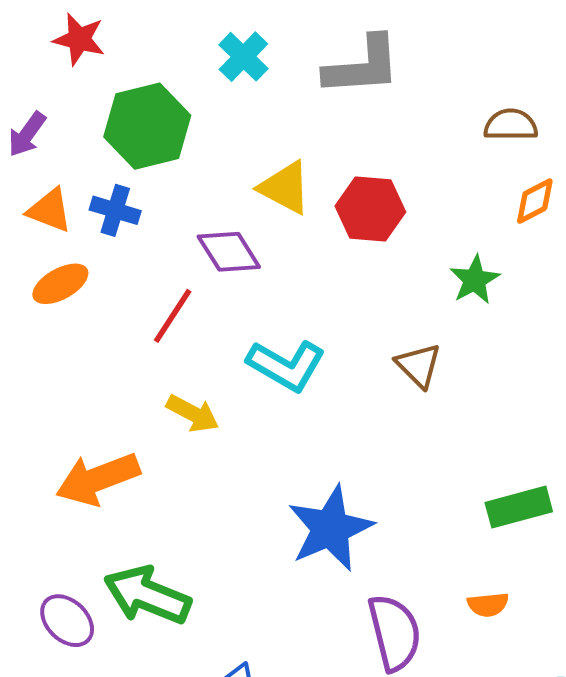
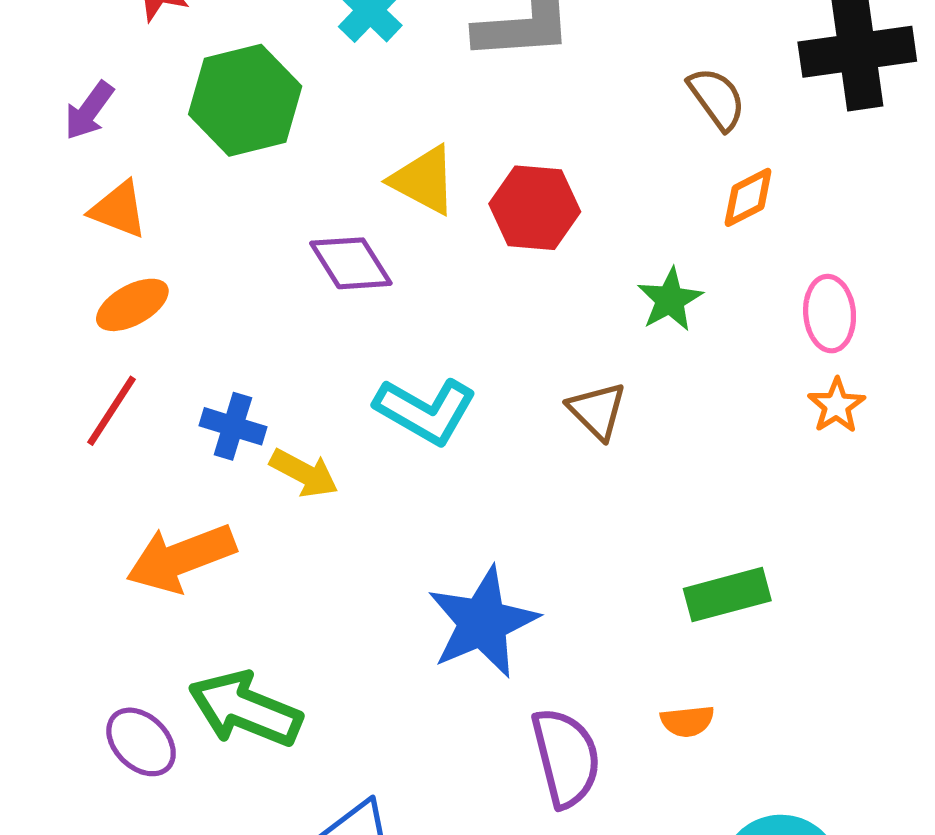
brown semicircle: (511, 125) -> (717, 99), turned 54
blue cross: (115, 210) -> (233, 426), moved
red line: (173, 316) -> (112, 411), moved

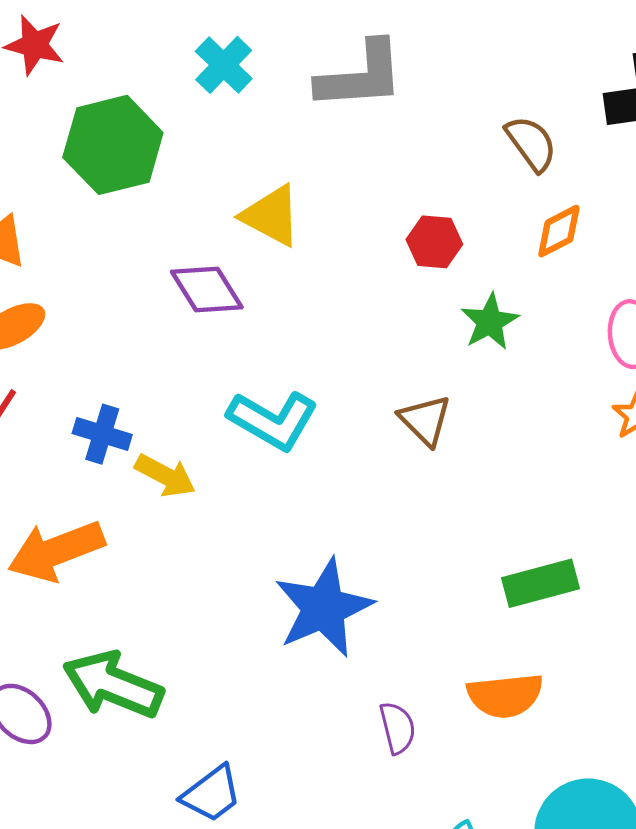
red hexagon: (535, 208) -> (434, 242), moved, size x0.7
orange semicircle: (687, 721) -> (505, 695), size x1.6
purple semicircle: (566, 758) -> (397, 728), size x0.6

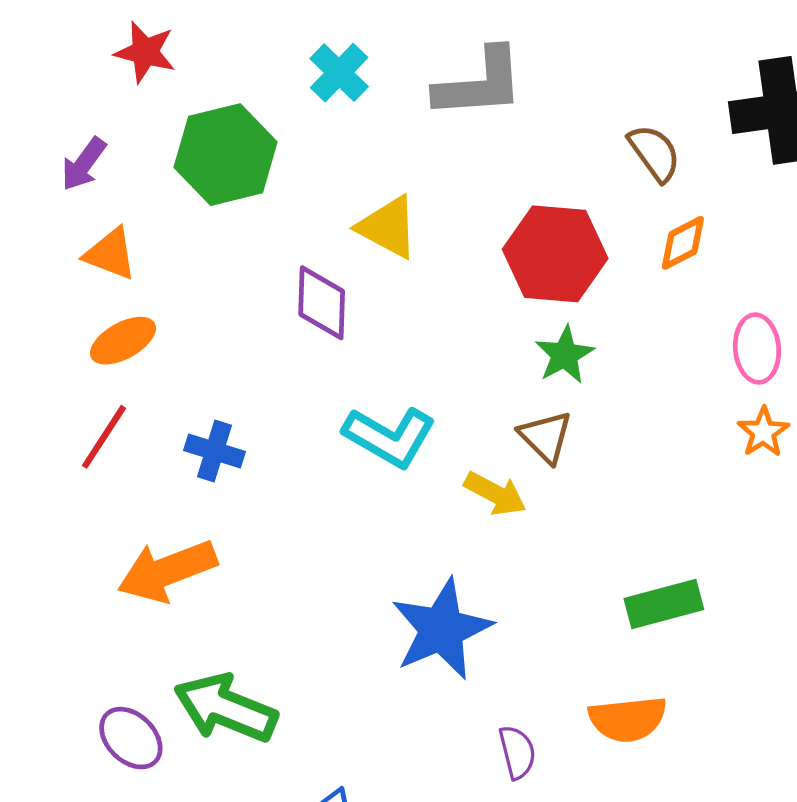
red hexagon: (434, 242) -> (555, 254), size x1.8
purple diamond: (207, 290) -> (322, 303), turned 34
green star: (490, 322) -> (565, 355), moved
yellow arrow: (165, 476) -> (495, 494), moved

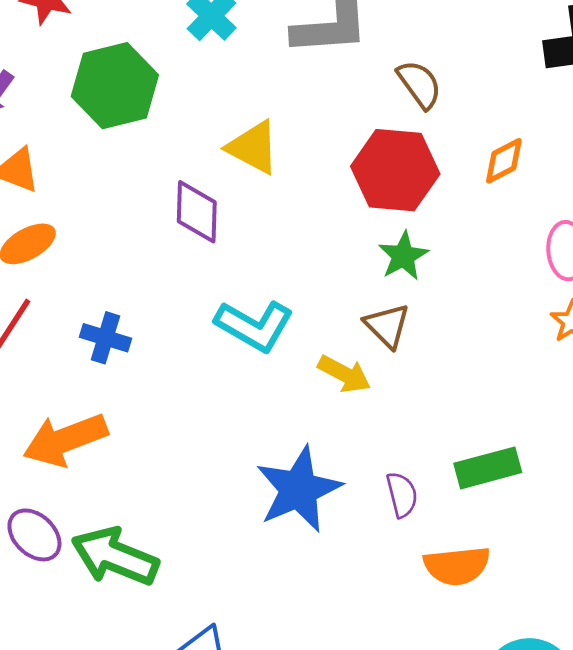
brown semicircle: (654, 153) -> (419, 84), moved
purple ellipse: (131, 738) -> (34, 535), moved
purple semicircle: (517, 752) -> (402, 495), moved

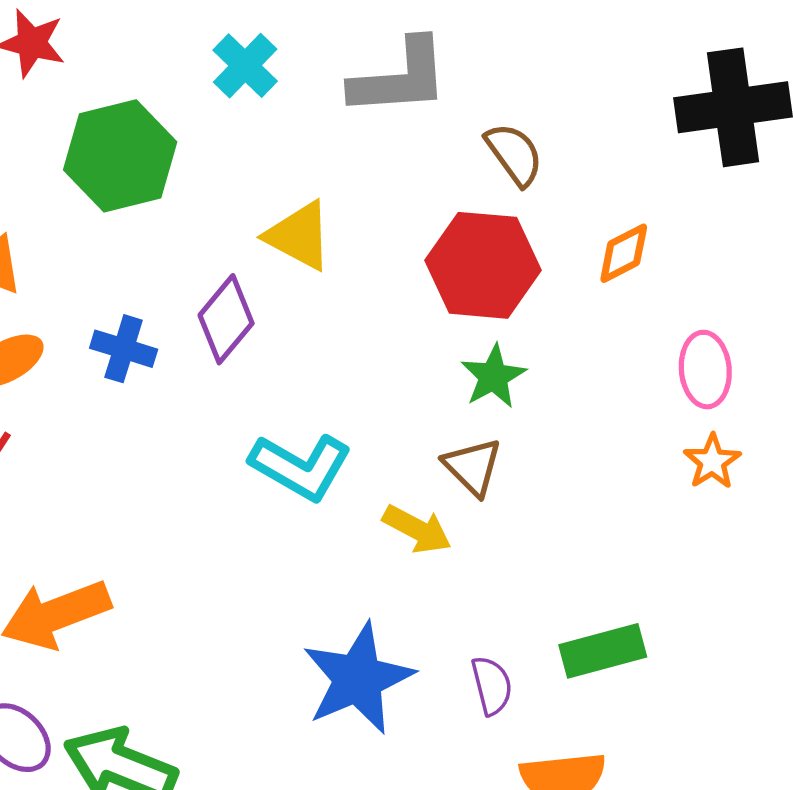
purple diamond: (197, 212) -> (226, 319), turned 38
blue cross: (106, 338) -> (124, 349), moved

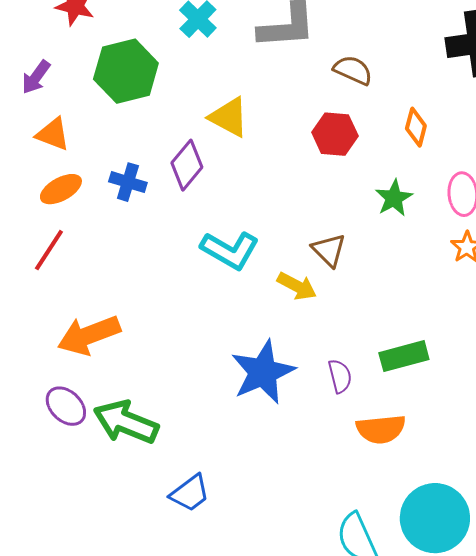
brown semicircle: (514, 154) -> (353, 70), turned -30
orange diamond: (624, 253) -> (416, 127), turned -48
red hexagon: (483, 265) -> (335, 134), size x0.7
green star: (493, 376) -> (394, 198), moved

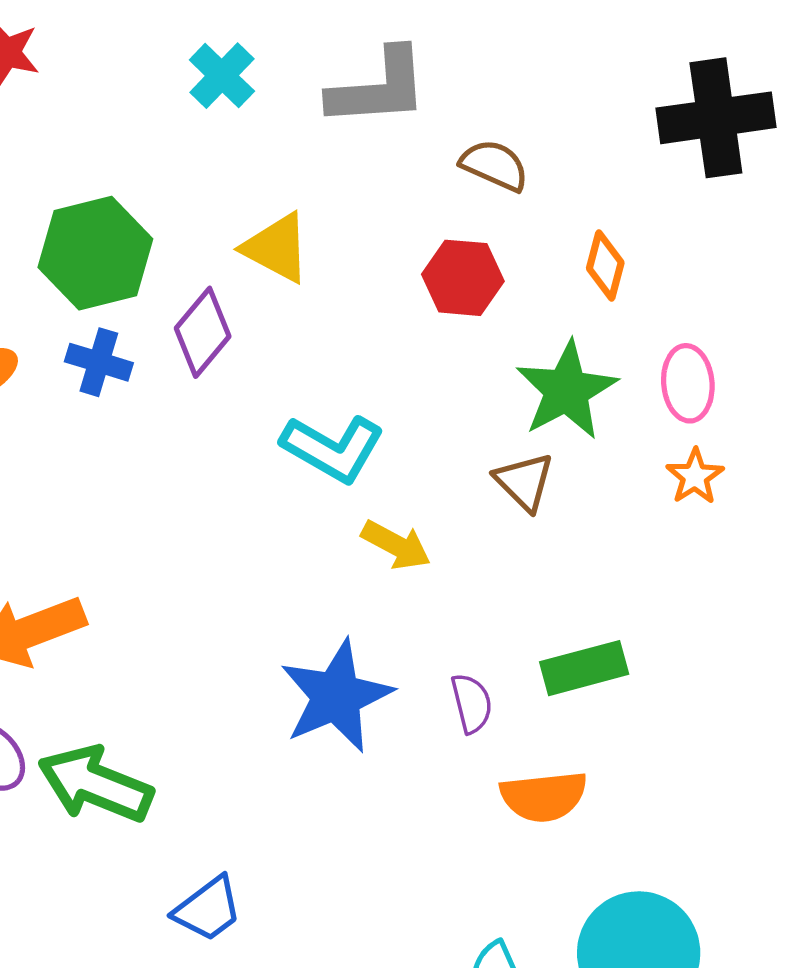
green hexagon: (126, 71) -> (95, 253), moved
green star: (394, 198) -> (567, 390), size x1.5
cyan L-shape: (230, 250) -> (333, 448), moved
brown triangle: (329, 250) -> (524, 482), moved

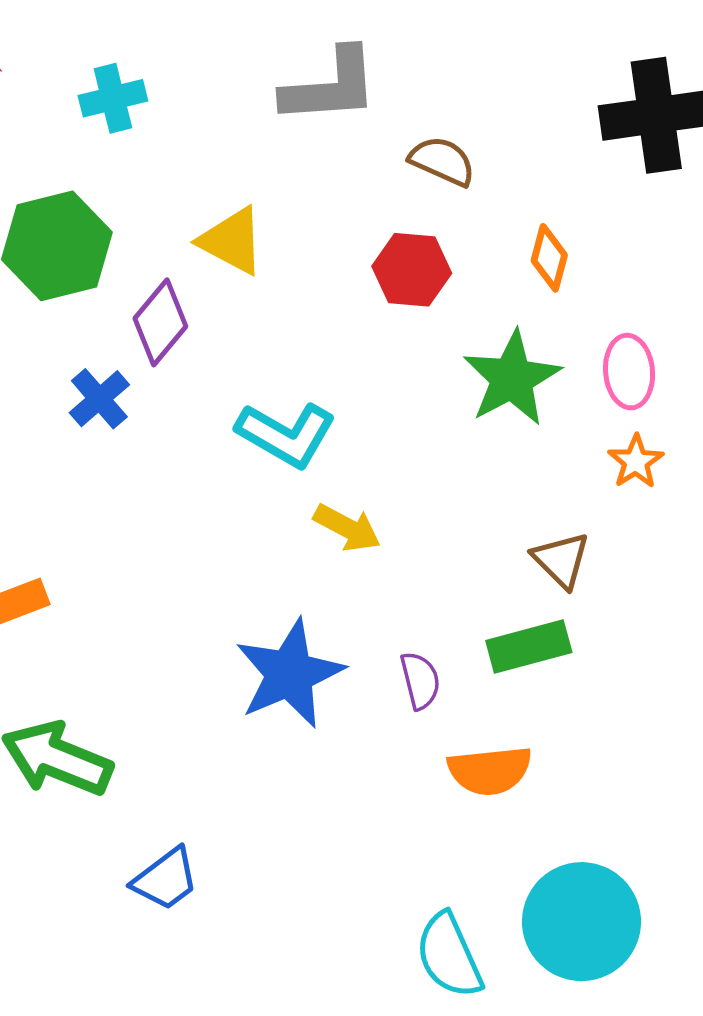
cyan cross: (222, 76) -> (113, 98), moved, turned 32
blue cross: (99, 362) -> (99, 399), moved, turned 32
brown triangle: (524, 482) -> (561, 560), moved

